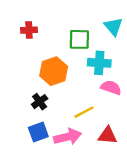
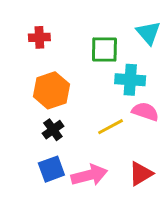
orange hexagon: (54, 71) -> (51, 90), moved
yellow line: (84, 112) -> (111, 127), moved
red triangle: (108, 136) -> (141, 174), turned -36

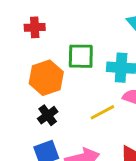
green square: (104, 49) -> (81, 56), moved

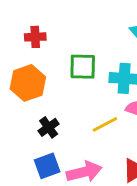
orange hexagon: (46, 78) -> (28, 83), moved

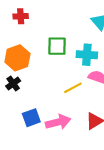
red cross: (35, 37) -> (21, 16), moved
black cross: (49, 127) -> (13, 84), moved

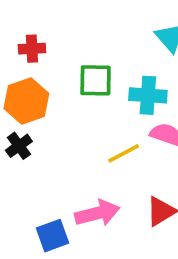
red cross: (21, 16) -> (32, 49), moved
blue square: (31, 118) -> (53, 236), moved

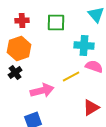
green square: (96, 80) -> (56, 23), moved
pink arrow: (97, 213) -> (42, 91), moved

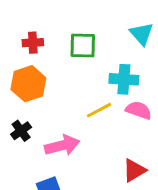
black cross: (15, 73) -> (21, 131), moved
yellow line: (71, 77) -> (99, 110), moved

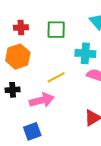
yellow line: (99, 110) -> (56, 77), moved
black cross: (21, 131) -> (13, 90), turned 32

